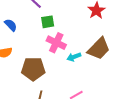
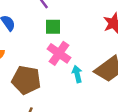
cyan arrow: (74, 57) -> (77, 74), turned 88

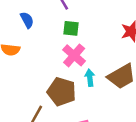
brown pentagon: (26, 80) -> (62, 92), moved

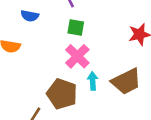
blue semicircle: (27, 20) -> (30, 16), turned 126

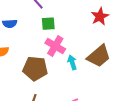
brown pentagon: (62, 94) -> (35, 68), moved

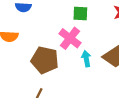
green square: (48, 24) -> (80, 13), moved

